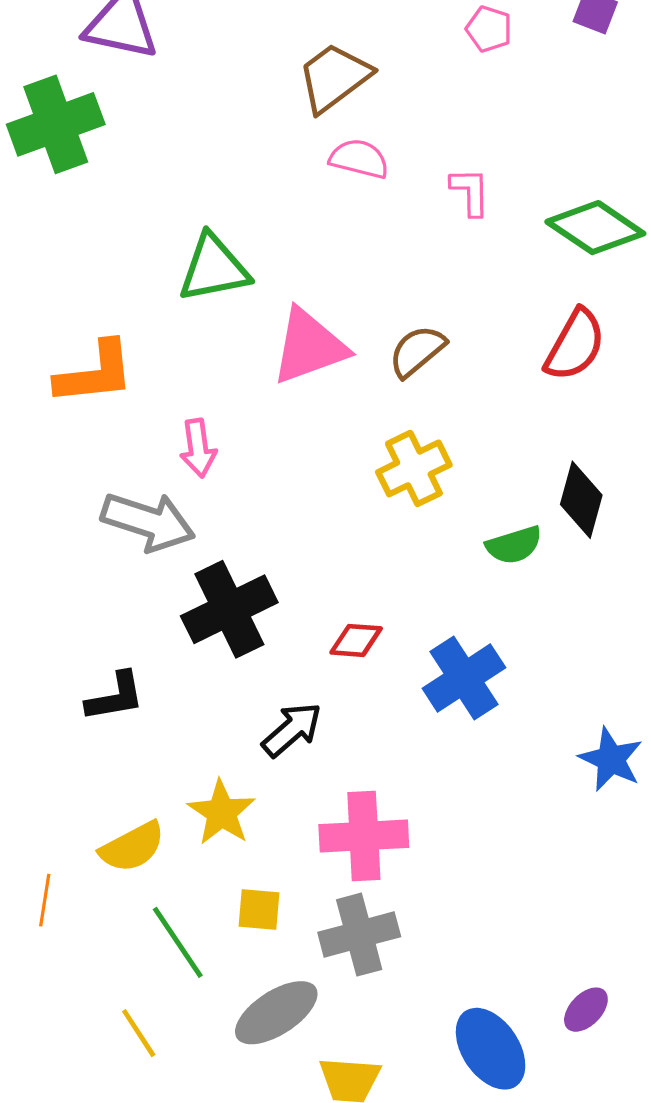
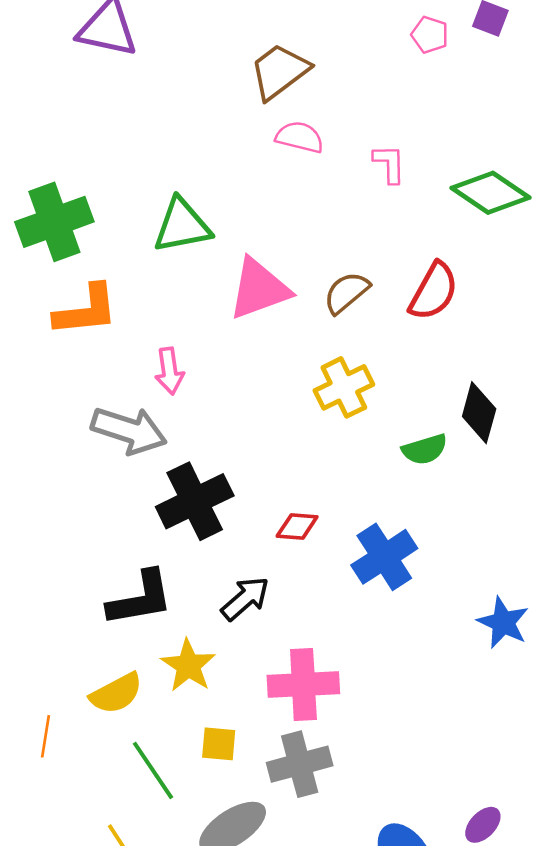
pink pentagon: (489, 29) -> (430, 35), moved
green cross: (56, 124) -> (54, 222), moved
red semicircle: (575, 345) -> (434, 291), moved
black L-shape: (115, 697) -> (140, 599), moved, size x1.4

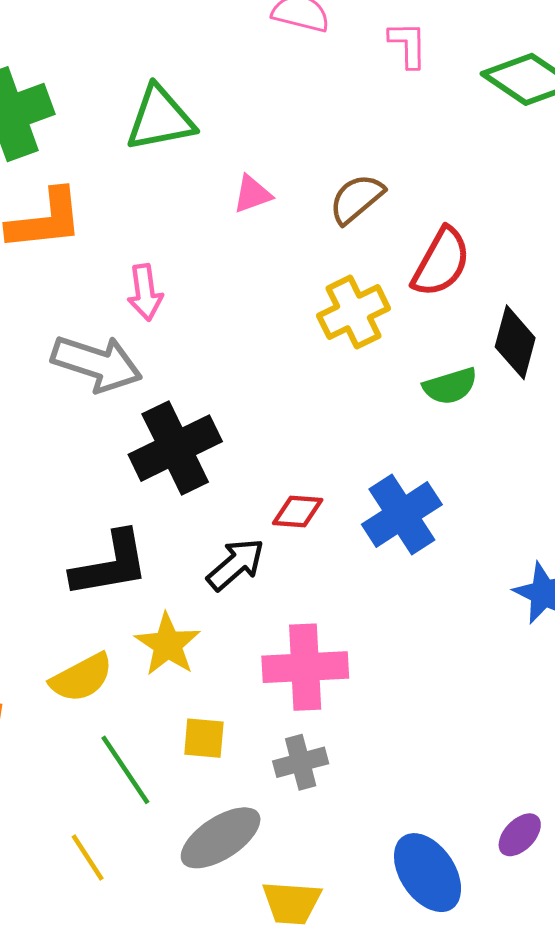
pink triangle: (259, 289) -> (252, 194), size x0.5
red semicircle: (434, 291) -> (441, 262), moved
red diamond: (297, 526) -> (298, 511), moved
gray cross: (300, 764) -> (301, 762), size x0.7

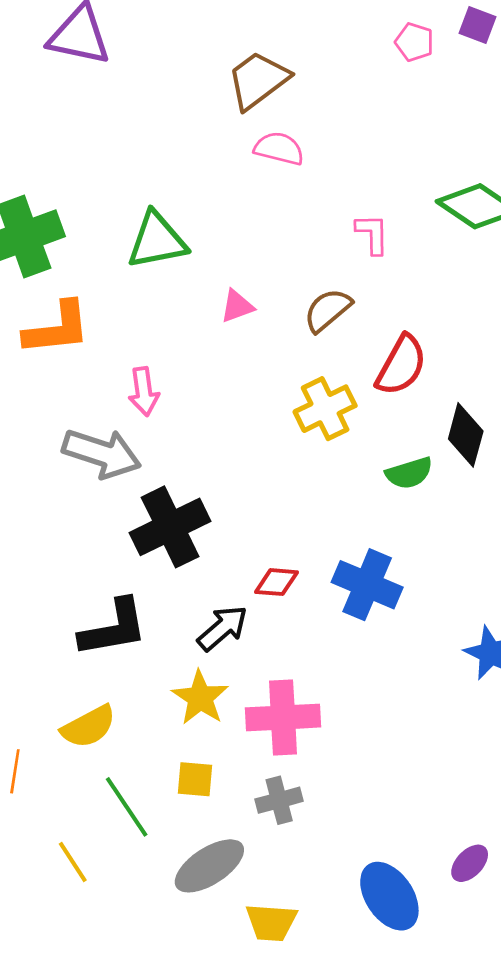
pink L-shape: (408, 45) -> (372, 234), moved
blue cross: (402, 515) -> (367, 585), turned -34
yellow star: (168, 644) -> (200, 698), moved
yellow line: (88, 857) -> (73, 862), moved

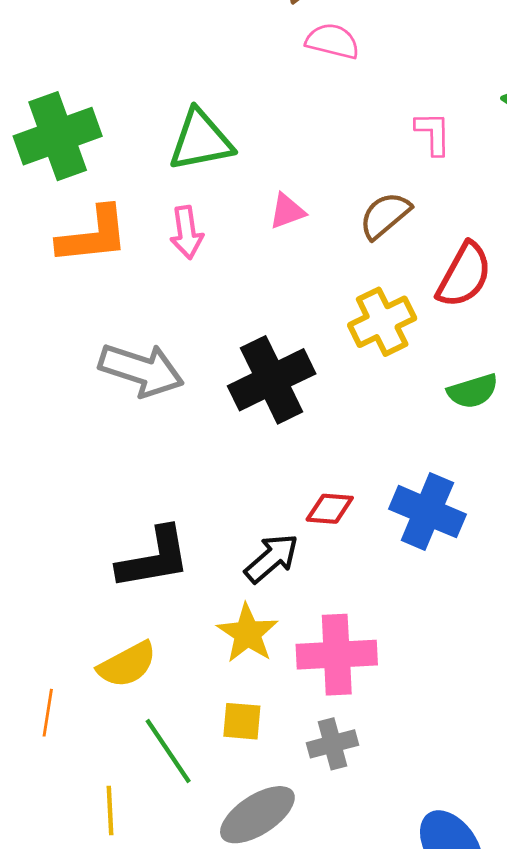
pink arrow: (144, 392) -> (187, 232), moved
black cross: (170, 527) -> (272, 380), moved
yellow line: (73, 862) -> (110, 810), turned 30

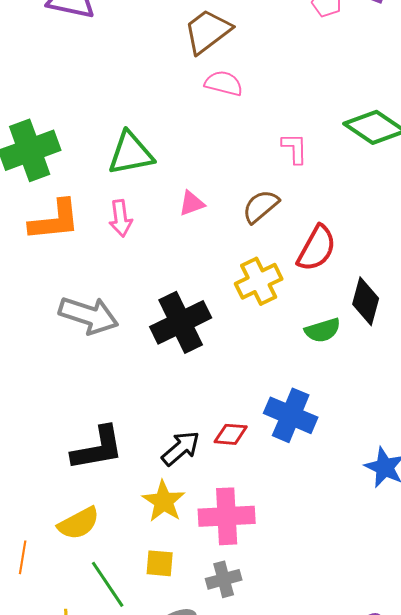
red diamond: (330, 509) -> (231, 434), moved

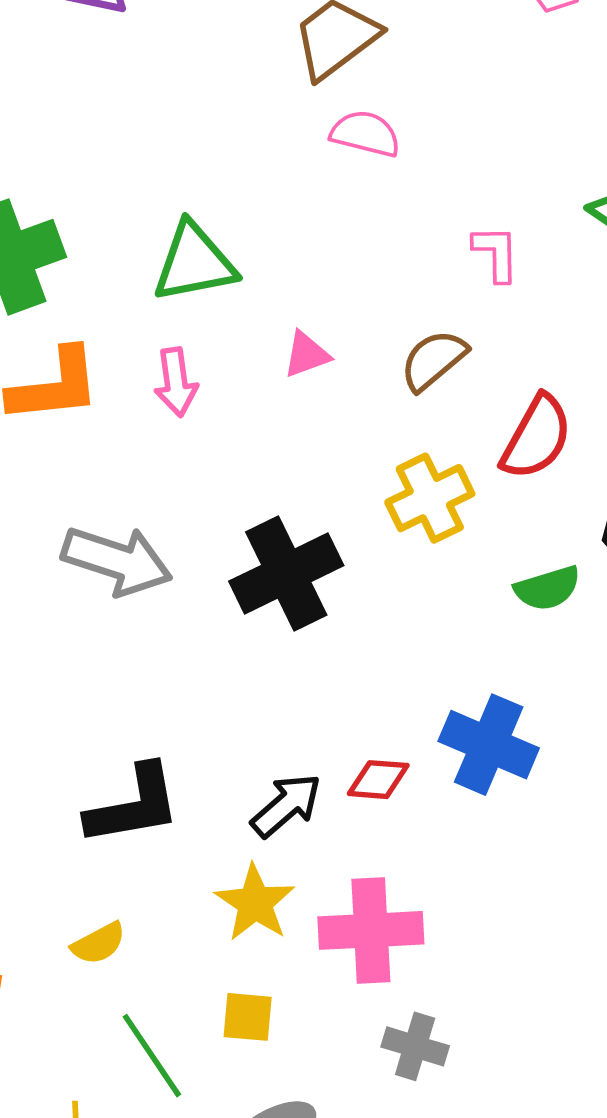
yellow semicircle: (79, 523) -> (99, 943), size x0.7
gray cross: (224, 579) -> (415, 1046), moved, turned 32

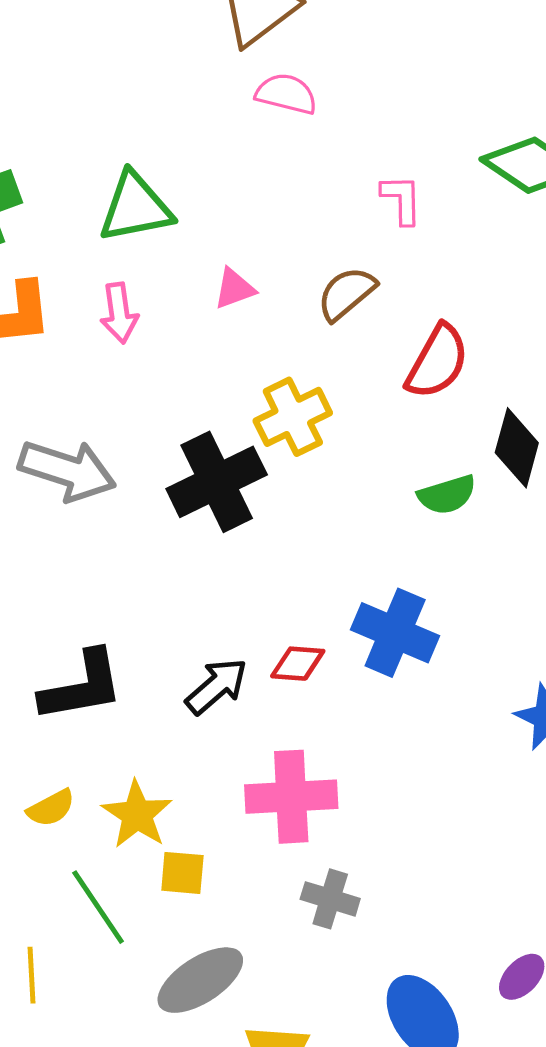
yellow cross: (430, 498) -> (293, 417), moved
yellow star: (255, 903) -> (137, 815), moved

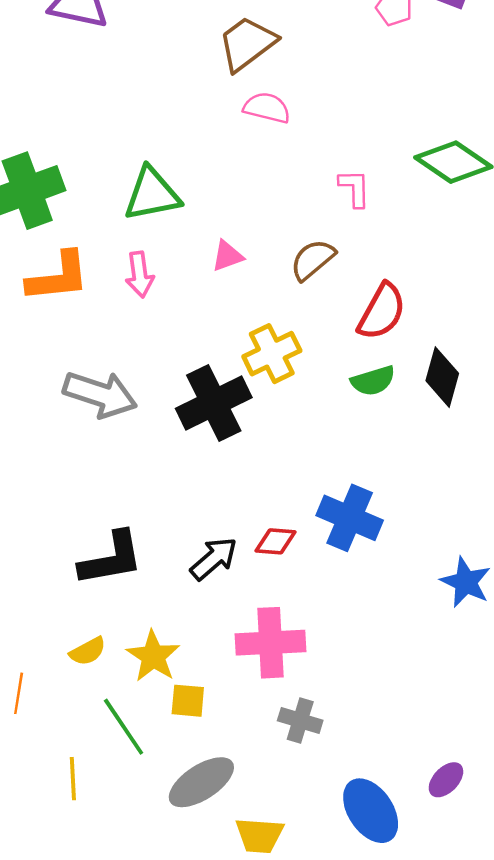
green semicircle: (447, 495) -> (373, 381), moved

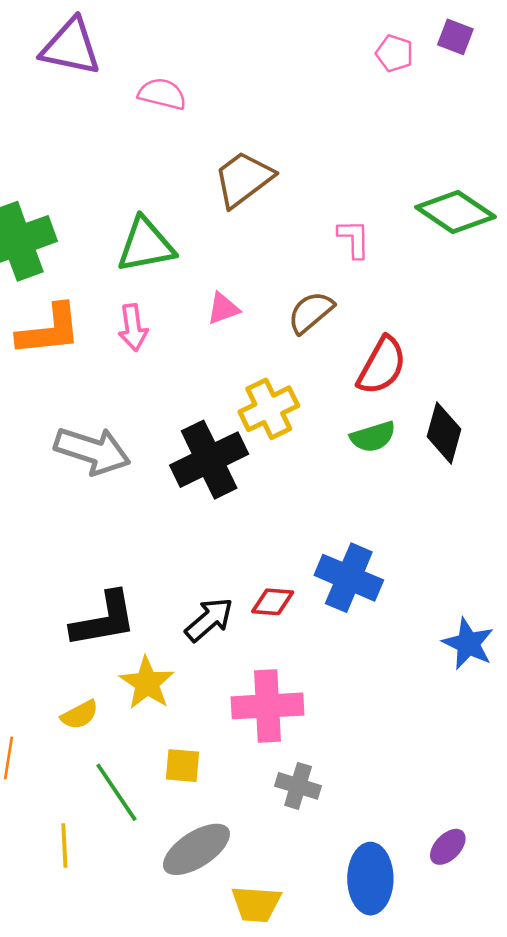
brown trapezoid: (247, 44) -> (243, 179), moved
pink semicircle: (267, 108) -> (162, 94), moved
yellow star: (153, 656) -> (147, 683), moved
blue ellipse: (371, 811) -> (370, 879), turned 34

